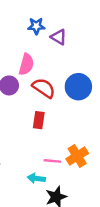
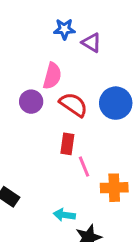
orange cross: (77, 156) -> (114, 188), turned 30
pink line: (52, 161) -> (84, 167), moved, turned 63

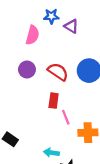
pink semicircle: (52, 76) -> (32, 35), moved

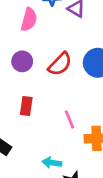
red semicircle: (58, 72) -> (60, 64), turned 100
red rectangle: (54, 101) -> (26, 106), moved

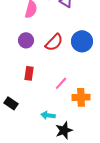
pink line: (69, 119) -> (61, 83), turned 64

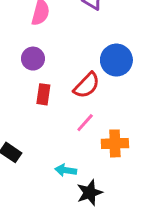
red semicircle: (54, 42) -> (87, 85), moved
red rectangle: (29, 73) -> (43, 94), moved

